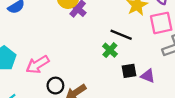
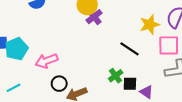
green cross: (110, 50) -> (116, 76), moved

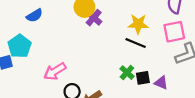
yellow star: (150, 25) -> (138, 24), moved, turned 30
cyan pentagon: (16, 49) -> (19, 46), moved

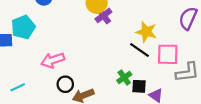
pink square: (174, 32) -> (168, 54), moved

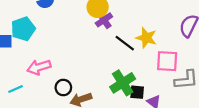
black line: (139, 50) -> (125, 43), moved
pink arrow: (53, 60) -> (39, 67), moved
green cross: (124, 78) -> (123, 83), size x1.6

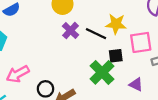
purple cross: (104, 20) -> (71, 31), moved
black square: (137, 92) -> (116, 56), moved

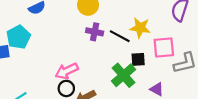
purple cross: (71, 31) -> (95, 32), turned -35
pink arrow: (18, 74) -> (67, 71), moved

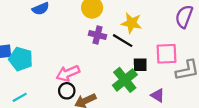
yellow star: (140, 28) -> (131, 23), moved
cyan pentagon: (18, 37) -> (21, 59), moved, turned -30

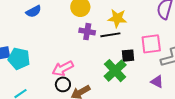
black line: (123, 41) -> (110, 35), turned -36
purple triangle: (158, 95) -> (157, 82), moved

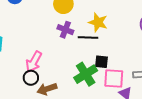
pink square: (151, 44) -> (114, 79), moved
pink arrow: (63, 68) -> (34, 62), turned -45

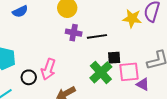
yellow star: (98, 22) -> (132, 18), moved
black circle: (31, 78) -> (29, 77), moved

